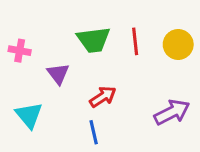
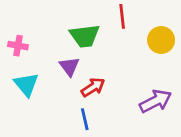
red line: (135, 41) -> (122, 16), moved
purple triangle: (58, 74) -> (69, 66), moved
cyan triangle: (29, 115) -> (26, 84), moved

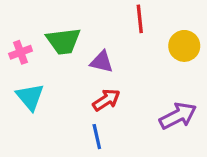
green trapezoid: (85, 36) -> (63, 41), moved
pink cross: (18, 46) -> (21, 52), turned -30
purple triangle: (69, 66) -> (102, 62), moved, turned -40

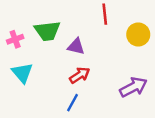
blue line: (97, 137) -> (72, 103), turned 42

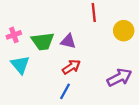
green trapezoid: (47, 31) -> (43, 41), moved

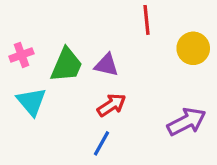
green trapezoid: (43, 41) -> (66, 65), turned -60

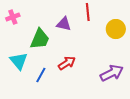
pink cross: (21, 55) -> (13, 17), moved
purple triangle: (106, 65) -> (64, 24), moved
blue line: (101, 143) -> (41, 75), moved

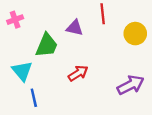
blue line: (41, 75) -> (34, 98), moved, turned -42

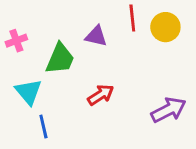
pink cross: (15, 20) -> (16, 41), moved
yellow circle: (135, 34) -> (165, 27), moved

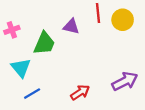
red arrow: (101, 95) -> (80, 92), moved
blue line: (43, 126) -> (32, 94), turned 72

